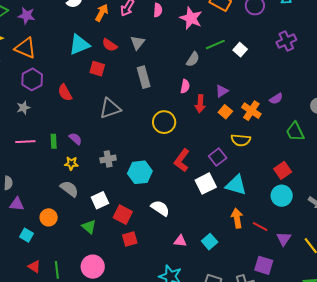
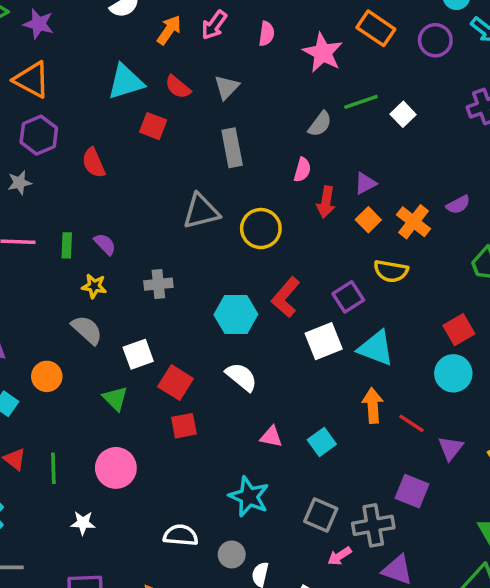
gray triangle: (110, 108) -> (201, 211), moved
cyan hexagon: (140, 172) -> (236, 314), moved

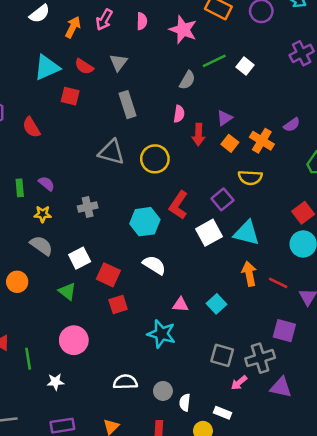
gray triangle: (201, 211) -> (111, 152), turned 36
green line: (53, 468) -> (28, 359), moved
cyan star: (249, 497) -> (161, 334), moved

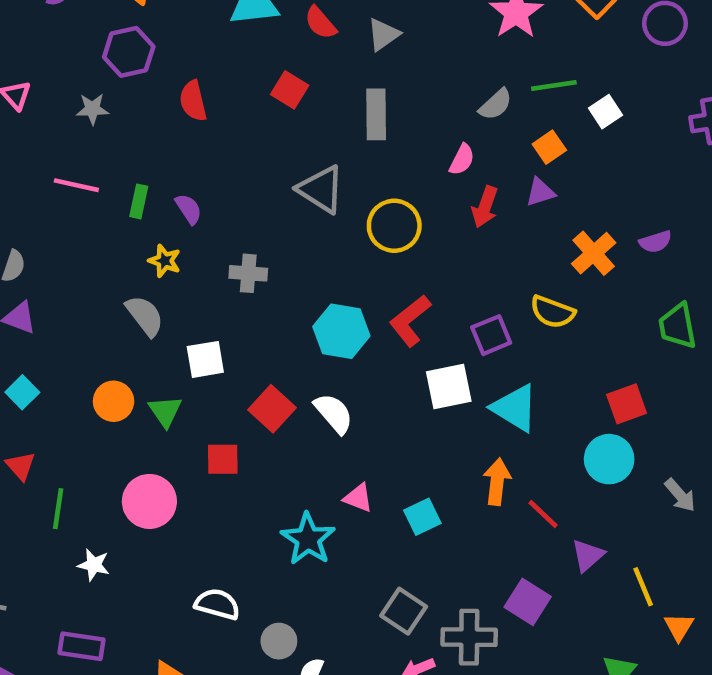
red square: (70, 96) -> (290, 90), moved
orange square: (230, 143) -> (549, 147), moved
red square: (108, 275) -> (272, 409), moved
orange circle: (17, 282) -> (114, 401), moved
red square: (118, 304) -> (223, 459), moved

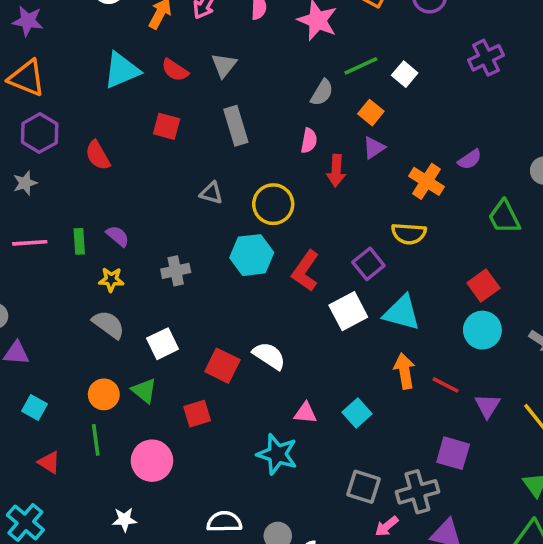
gray triangle: (321, 189) -> (211, 193), size x0.6
cyan hexagon: (341, 331) -> (252, 255), moved
green line: (58, 509) -> (96, 440), moved

